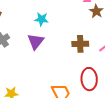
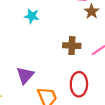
purple triangle: (36, 41) -> (25, 75), moved

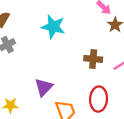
cyan star: (32, 16) -> (53, 27), size x1.5

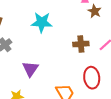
purple triangle: (44, 87) -> (30, 69), moved

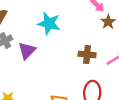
purple triangle: (30, 69) -> (27, 51), moved

